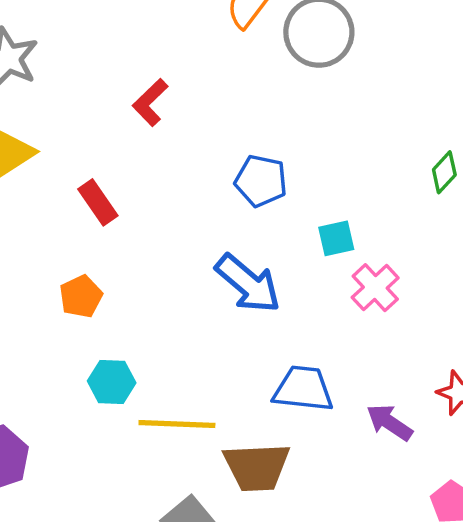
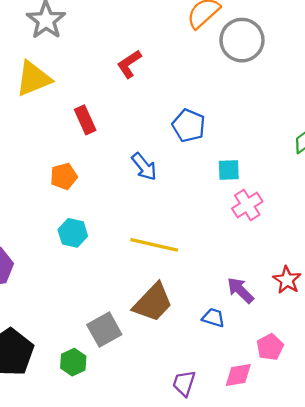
blue arrow: (248, 284) -> (144, 167), moved, size x0.7
blue trapezoid: (303, 389) -> (213, 318), moved, size x0.6
yellow line: (177, 424) -> (154, 245), moved
brown trapezoid: (257, 467) -> (153, 303), turned -54

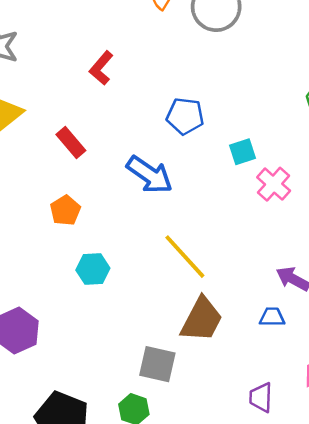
blue arrow: (144, 167) -> (150, 175), size x1.4
yellow line: (154, 245) -> (185, 257), turned 51
gray square: (104, 330) -> (157, 364), turned -32

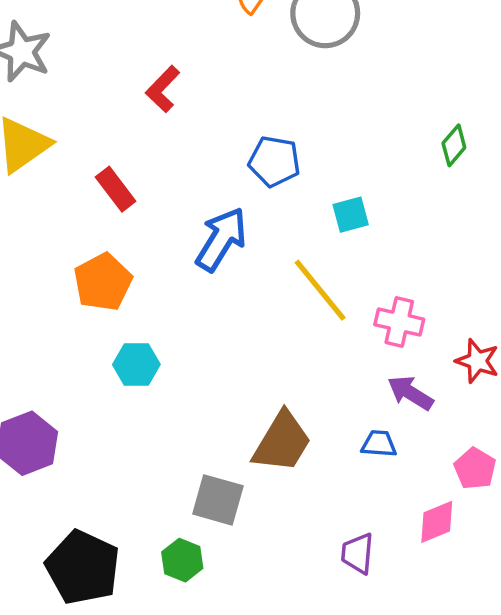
blue arrow: (150, 175) -> (221, 239), turned -96
pink cross: (274, 184) -> (399, 322), moved, turned -32
orange pentagon: (65, 210) -> (103, 282), size x1.4
yellow line: (185, 257) -> (320, 290), moved

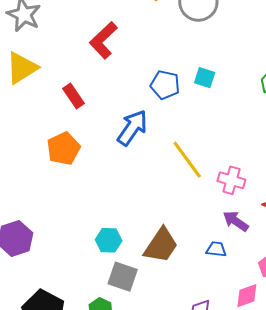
red L-shape: (163, 89) -> (103, 40), size x1.4
cyan square: (351, 215) -> (205, 78), moved, turned 30
cyan hexagon: (136, 365) -> (109, 240), moved

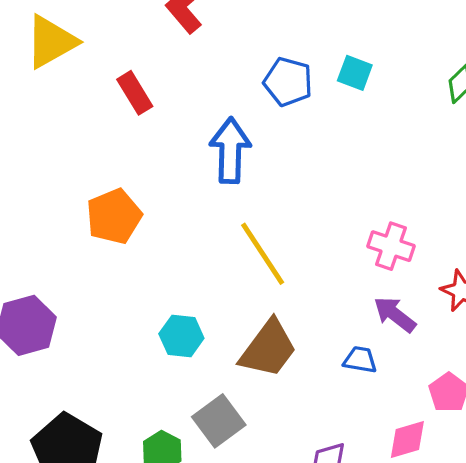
blue arrow: (132, 128) -> (230, 151), turned -36
orange pentagon: (63, 149) -> (114, 216), moved
yellow line: (187, 160) -> (263, 254), moved
gray square: (123, 277) -> (219, 421), moved, turned 32

